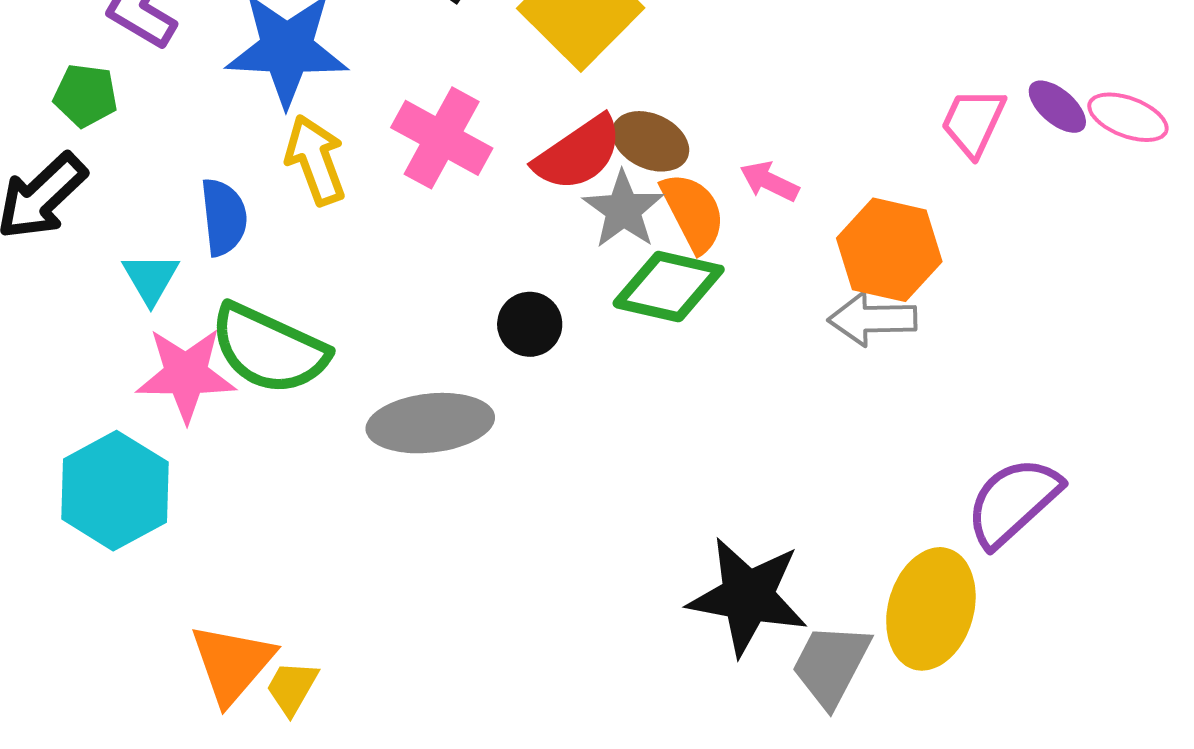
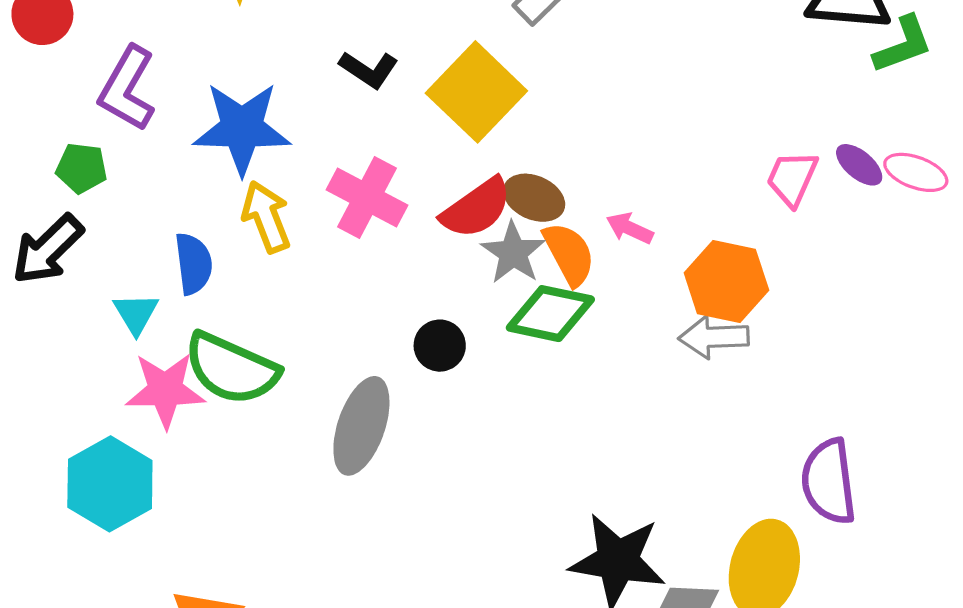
gray ellipse: (430, 423) -> (361, 426), turned -64
purple semicircle: (1013, 502) -> (829, 482), turned -54

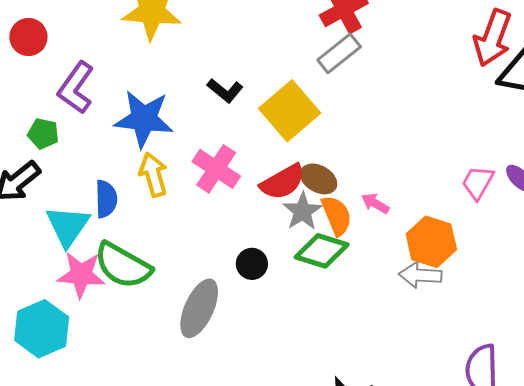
cyan triangle: (136, 314) -> (68, 226), size x1.6

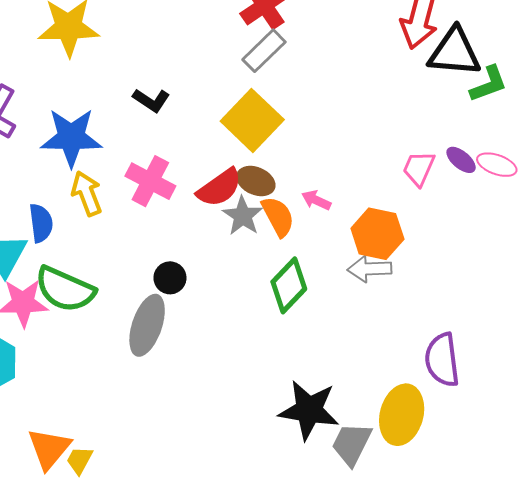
yellow square: (290, 111) -> (252, 120), moved
green diamond: (322, 251) -> (289, 285), moved, turned -58
black circle: (252, 264) -> (170, 278), moved

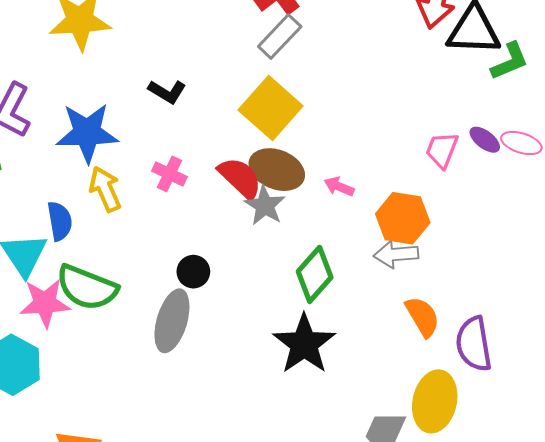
pink cross: (150, 181) -> (169, 174), size x0.7
brown ellipse: (256, 181) -> (277, 170), size x1.4
red semicircle: (219, 188) -> (240, 178), turned -99
orange semicircle: (278, 216) -> (422, 317), moved
black star: (309, 410) -> (304, 344), moved, turned 30

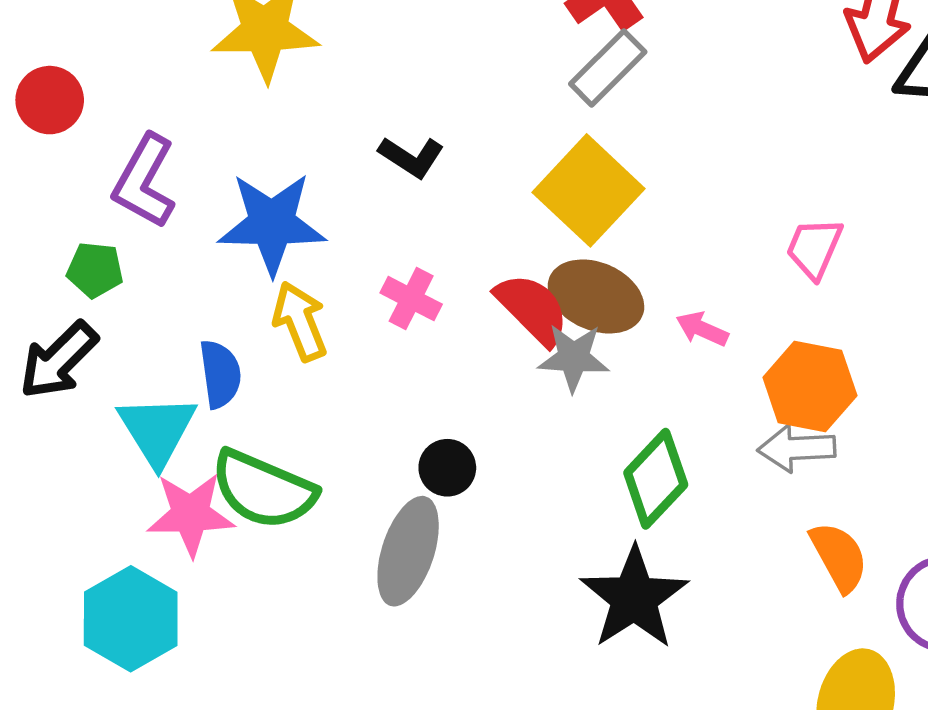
pink trapezoid: (442, 150) -> (814, 248), moved
gray star: (265, 205) -> (574, 358), turned -30

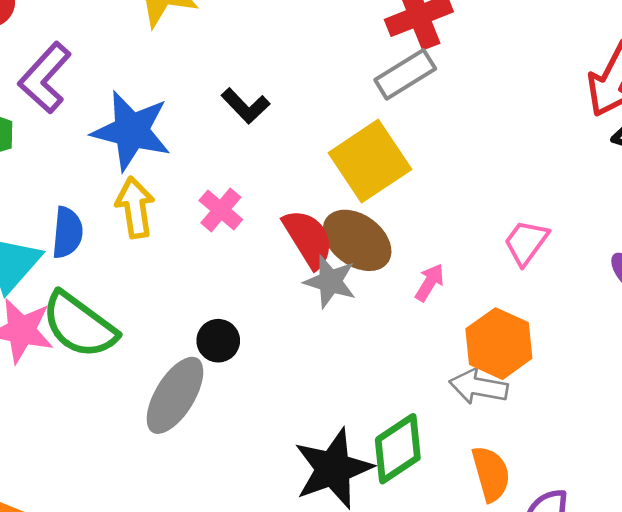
pink arrow: (702, 329) -> (430, 283), turned 84
green diamond: (656, 479) -> (398, 449), moved

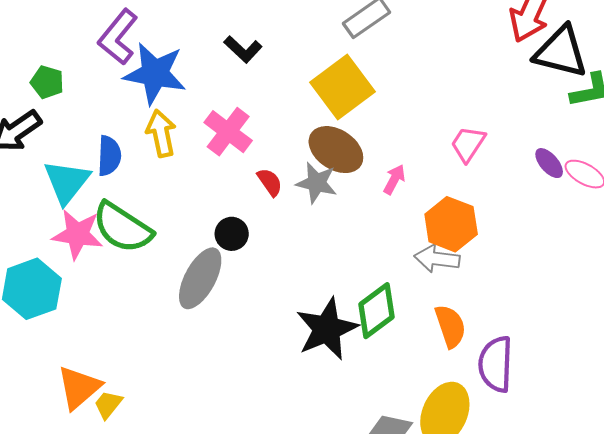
purple L-shape: (45, 78) -> (118, 37), moved
pink cross: (221, 210) -> (228, 132), size x1.4
red semicircle: (308, 239) -> (270, 182), moved, size x0.6

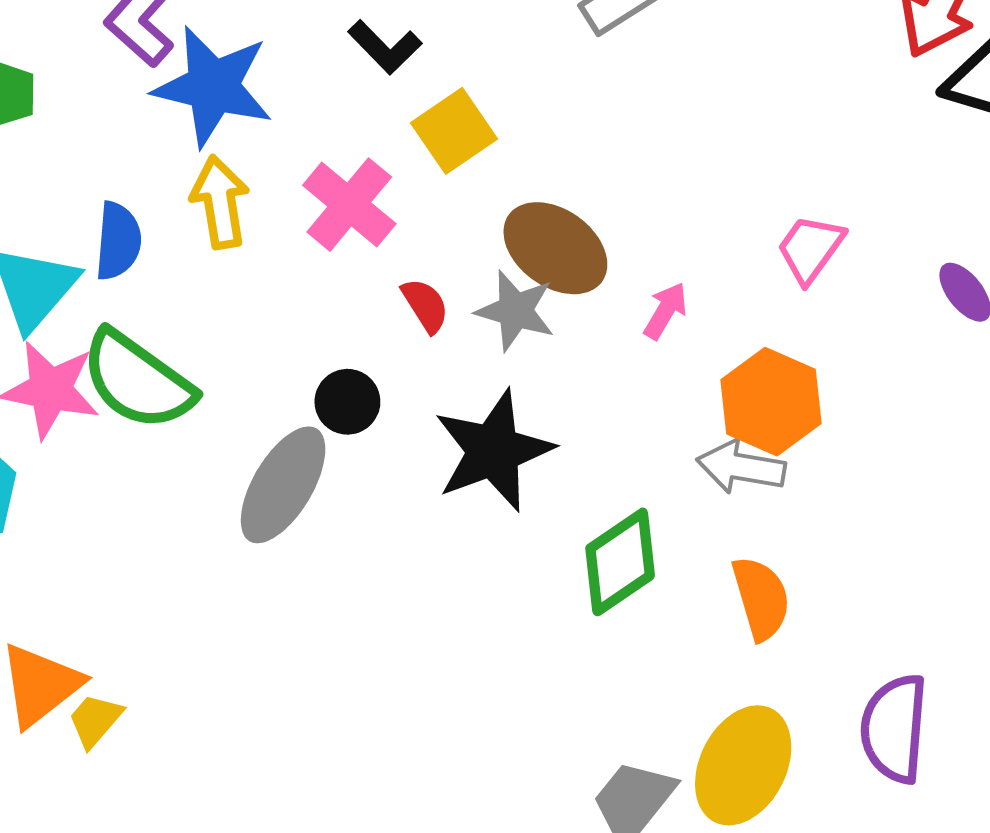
yellow square: (343, 87) -> (454, 131), moved, size x0.7
black star: (327, 329) -> (494, 451), moved
purple semicircle: (496, 364) -> (894, 728), moved

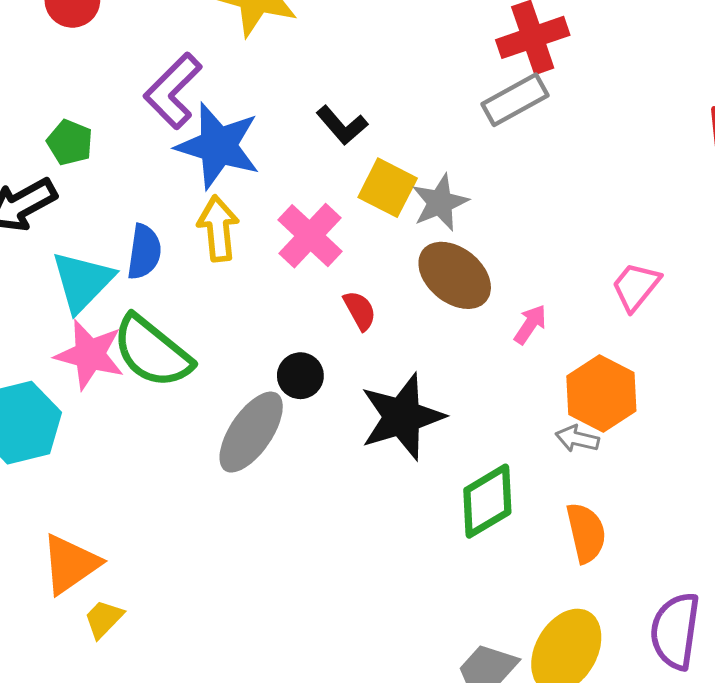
yellow square: (454, 131) -> (388, 188), turned -32
gray star: (515, 311) -> (440, 203), moved, turned 30
gray arrow: (741, 467) -> (577, 439), size x0.7
yellow trapezoid: (95, 720) -> (104, 619), moved

